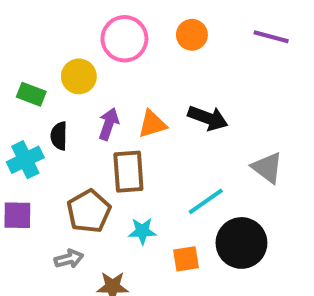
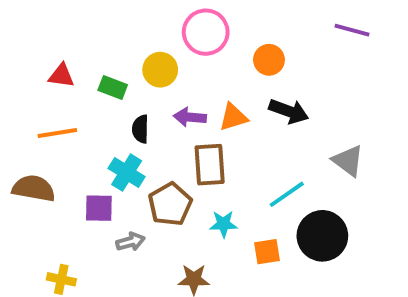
orange circle: (192, 35) -> (269, 60), moved
purple arrow: (109, 124) -> (190, 117), turned -104
cyan cross: (25, 160) -> (127, 173), moved, turned -32
gray arrow: (69, 259) -> (131, 242), moved

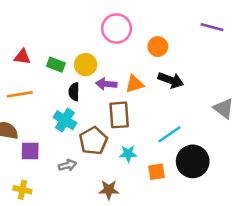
yellow circle: (160, 70) -> (86, 65), moved
gray triangle: (348, 161) -> (224, 108), moved
purple square: (99, 208) -> (30, 151), moved

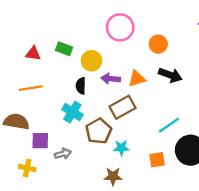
green rectangle: (56, 65) -> (64, 49), moved
brown rectangle: (119, 115) -> (123, 107), turned 65
cyan star: (128, 154) -> (121, 148), moved
gray arrow: (68, 165) -> (63, 154), moved
yellow cross: (22, 190) -> (27, 168), moved

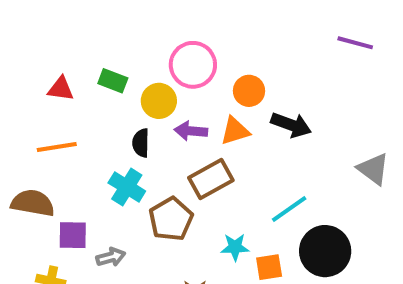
pink circle: (120, 27) -> (193, 65), moved
orange circle: (158, 44) -> (249, 91), moved
cyan star: (121, 148) -> (235, 247), moved

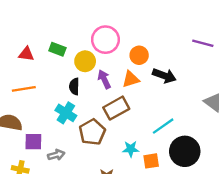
purple line: (355, 43) -> (203, 43), moved
purple arrow: (191, 131) -> (104, 79), turned 60

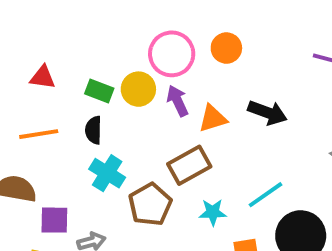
green rectangle: (57, 49) -> (99, 91), moved
orange circle: (139, 55) -> (226, 48), moved
purple arrow: (104, 79) -> (178, 101), moved
black semicircle: (74, 86) -> (93, 130), moved
cyan star: (131, 149) -> (213, 212), moved

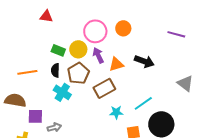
red triangle: (43, 77) -> (46, 16), moved
brown pentagon: (150, 204) -> (78, 73), moved

